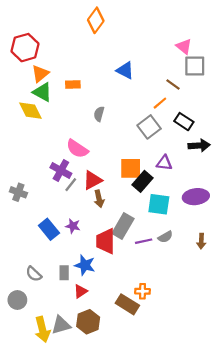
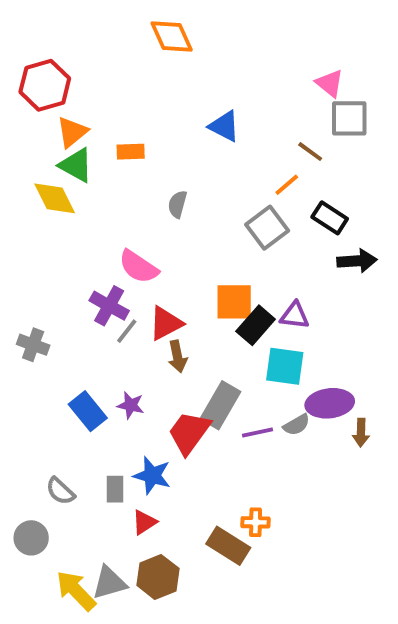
orange diamond: (96, 20) -> (172, 36), turned -60
purple triangle: (164, 163) -> (295, 315), moved
purple ellipse: (196, 197) -> (330, 403), moved
red trapezoid: (106, 241) -> (189, 433), turned 36
yellow arrow: (42, 329) -> (76, 591), turned 150

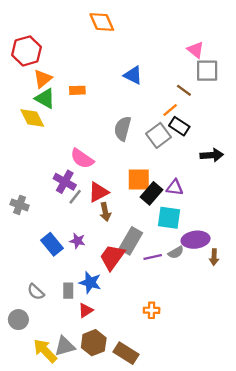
gray semicircle: (177, 204) -> (123, 129), moved, size x1.5
black rectangle: (330, 218) -> (179, 126), moved
brown rectangle: (228, 546) -> (126, 353), moved

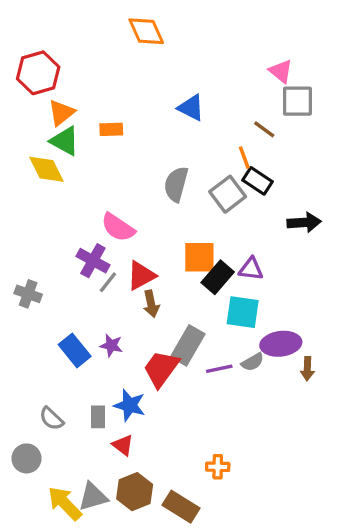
orange line: (170, 110) -> (244, 158), turned -70
red triangle: (86, 310) -> (123, 445), turned -49
orange cross: (152, 310) -> (218, 467), moved

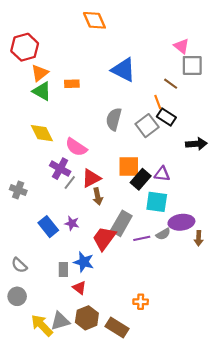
blue triangle: (191, 108) -> (123, 70), size x1.4
yellow diamond: (46, 169) -> (42, 133), moved
gray semicircle: (51, 419) -> (19, 265), moved

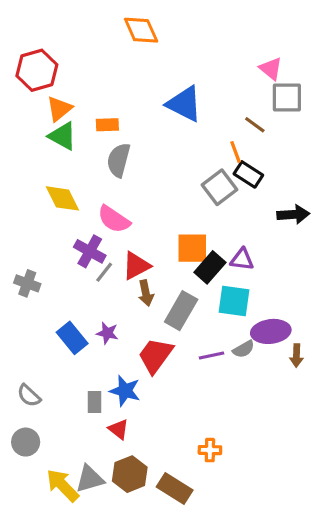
gray semicircle: (114, 119) -> (119, 160), moved
gray rectangle: (121, 223) -> (181, 311), moved

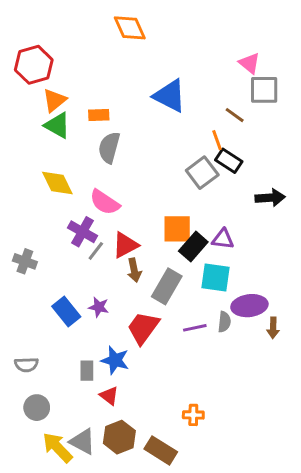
gray semicircle: (244, 349) -> (224, 322), turned -54
gray semicircle: (29, 396) -> (26, 365), turned -45
gray circle: (26, 442) -> (37, 408), moved
gray triangle: (90, 479) -> (82, 442), turned 44

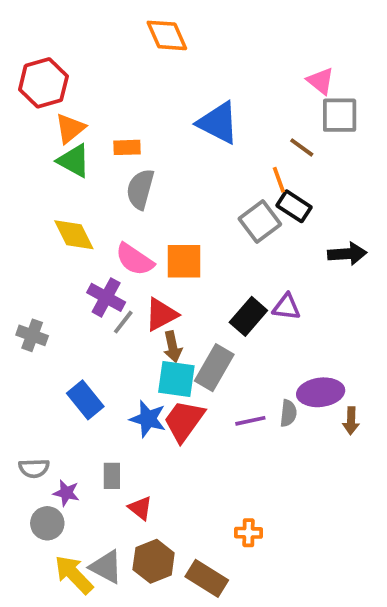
orange square: (177, 229) -> (184, 261), moved
cyan square: (215, 278) -> (176, 379), moved
purple star: (99, 307) -> (66, 493), moved
blue star: (115, 360) -> (148, 419), moved

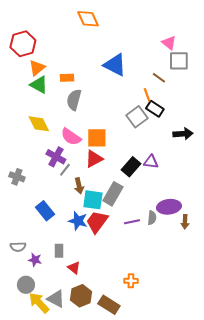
red triangle: (161, 314) -> (94, 159), moved
brown arrow: (173, 347) -> (79, 186), moved
gray circle: (47, 523) -> (26, 285), moved

